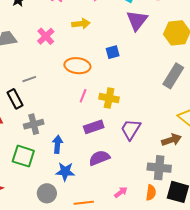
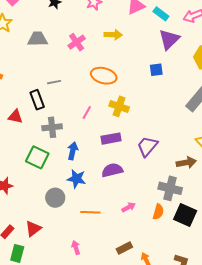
blue square: (113, 52) -> (156, 70), moved
pink line: (83, 96) -> (87, 113), moved
yellow cross: (109, 98) -> (119, 106), moved

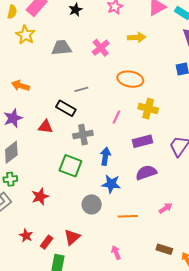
black rectangle: (37, 100) -> (66, 108), turned -36
brown rectangle: (124, 248) -> (164, 249), turned 49

